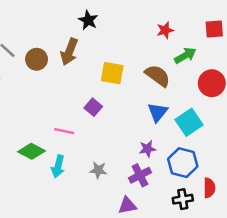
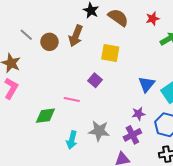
brown semicircle: (158, 76) -> (118, 18), moved
green diamond: (31, 151) -> (45, 116), turned -35
cyan arrow: (58, 166) -> (72, 140), moved
gray star: (98, 170) -> (99, 131), size x1.5

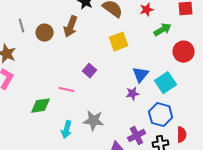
gray line: (26, 35) -> (22, 26), turned 32
yellow square: (110, 53) -> (119, 42), moved, turned -30
purple star: (138, 114) -> (133, 94), moved
purple cross: (132, 135) -> (137, 136), moved

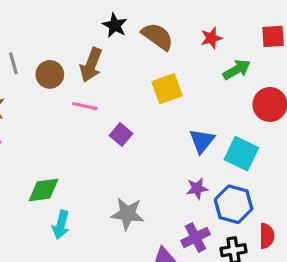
cyan square: (166, 83) -> (241, 154), turned -30
pink line: (67, 90) -> (85, 106), moved
purple star: (133, 94) -> (197, 188), moved
cyan arrow: (67, 130) -> (61, 225), moved

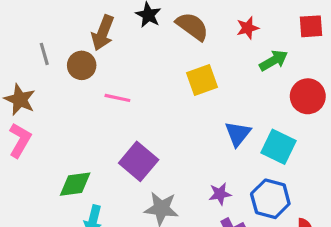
brown arrow: (91, 65) -> (103, 33), moved
purple square: (121, 135) -> (139, 161), moved, size x1.6
purple star: (197, 188) -> (220, 194), moved

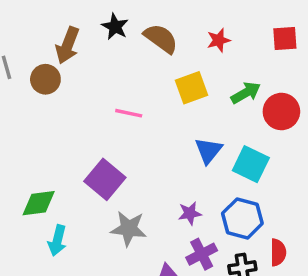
green arrow: (274, 60) -> (246, 93), moved
yellow square: (202, 80) -> (191, 88), moved
pink line: (117, 98) -> (129, 113), moved

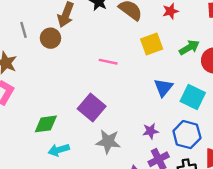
cyan arrow: (57, 241) -> (59, 150), turned 60

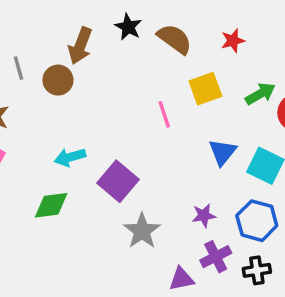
pink line: (108, 62) -> (164, 114), moved, turned 60
gray star: (108, 142) -> (142, 231), turned 30
cyan arrow: (59, 150) -> (70, 157), moved

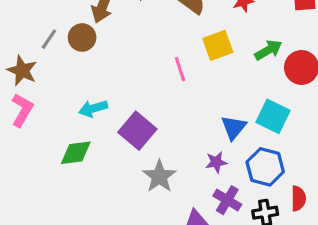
gray line: (19, 68) -> (49, 39), moved, turned 50
blue triangle: (223, 152) -> (234, 127), moved
purple cross: (216, 257) -> (227, 200), turned -32

